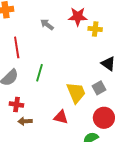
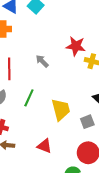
gray arrow: (47, 25) -> (42, 61), moved
yellow trapezoid: (76, 93) -> (61, 110), moved

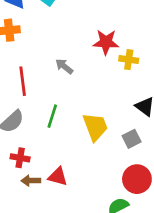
red triangle: (44, 146) -> (58, 177), moved

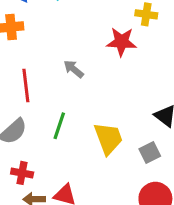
yellow cross: (129, 60) -> (146, 14), moved

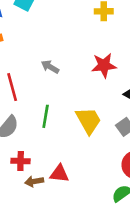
red star: (121, 42) -> (104, 65), moved

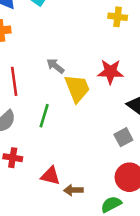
yellow trapezoid: (88, 120) -> (77, 88), moved
brown arrow: (34, 181) -> (73, 190), moved

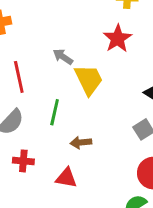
red star: (110, 72) -> (118, 39), moved, turned -30
brown arrow: (73, 190) -> (81, 142), moved

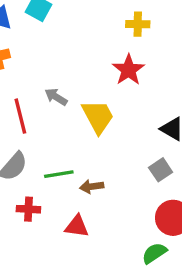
gray arrow: (63, 57) -> (56, 97), moved
green line: (55, 112) -> (59, 174), moved, turned 70

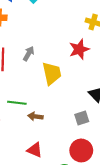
gray arrow: (56, 97) -> (29, 54), turned 72
red triangle: (77, 226) -> (35, 150), moved

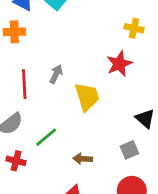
green line: (17, 103) -> (46, 137), turned -42
brown arrow: (35, 116) -> (83, 159), moved

